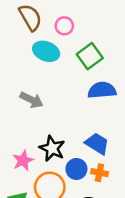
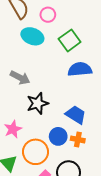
black star: (52, 148) -> (38, 103), moved, turned 30

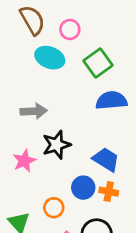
gray arrow: (20, 78) -> (34, 111), turned -30
pink star: (13, 129) -> (24, 161), moved
orange circle: (36, 152) -> (54, 208), size x0.6

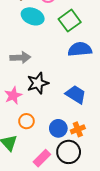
blue circle: (83, 188) -> (58, 128), moved
orange cross: (109, 192) -> (78, 129), moved, turned -32
orange circle: (54, 208) -> (26, 121), moved

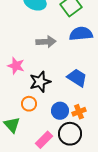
gray arrow: (20, 57) -> (46, 42), moved
black star: (38, 83) -> (40, 82), moved
pink star: (13, 95) -> (16, 66), moved, turned -30

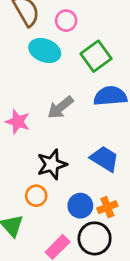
gray arrow: (46, 42) -> (60, 107), turned 144
pink star: (16, 66) -> (18, 122), moved

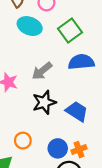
black star: (52, 164) -> (44, 102), moved

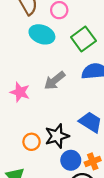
black star: (44, 102) -> (57, 136), moved
orange circle: (23, 141) -> (32, 142), moved

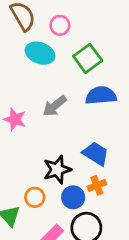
orange circle: (32, 142) -> (35, 197), moved
orange cross: (93, 161) -> (97, 185), moved

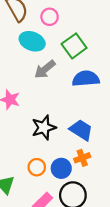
gray arrow: (55, 106) -> (45, 69), moved
black star: (57, 170) -> (44, 128), moved
orange circle: (35, 197) -> (37, 167), moved

